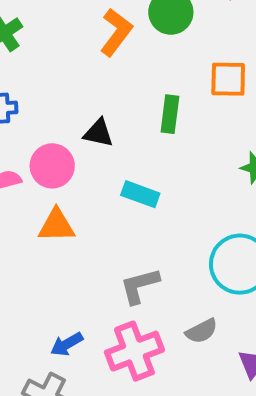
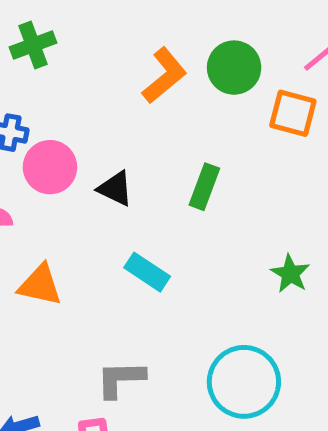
orange square: (228, 79) -> (293, 113), moved
pink circle: (52, 166) -> (50, 167), moved

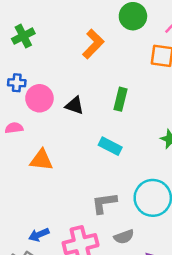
green circle: (234, 68) -> (133, 16), moved
cyan rectangle: (147, 272) -> (110, 146), moved
gray L-shape: (121, 379) -> (104, 203), moved

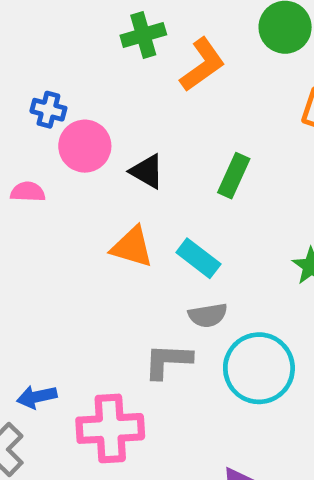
green cross: (23, 36) -> (143, 35), moved
orange triangle: (41, 160) -> (132, 247), moved
gray semicircle: (124, 237) -> (208, 315), moved

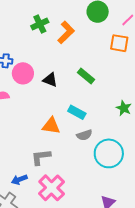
green rectangle: (234, 176) -> (86, 76), turned -66
orange triangle: (132, 247) -> (51, 126), moved
gray L-shape: (168, 361) -> (41, 157), moved
pink cross: (110, 428) -> (52, 188), turned -32

